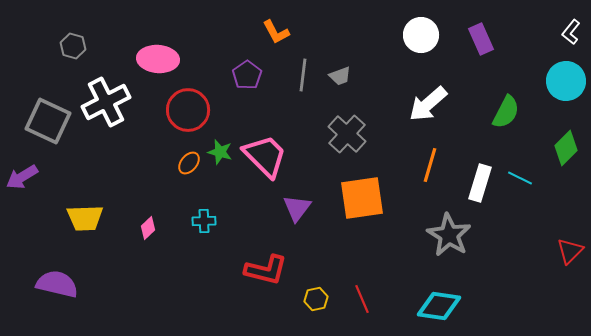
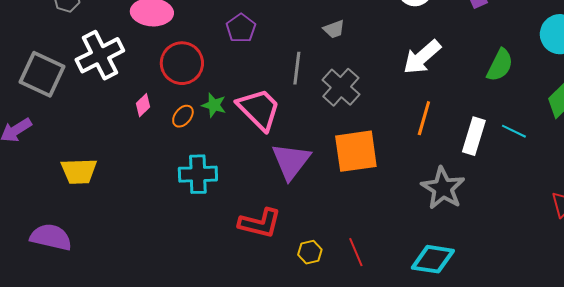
gray line: (303, 75) -> (297, 68), moved
purple triangle: (297, 208) -> (291, 161), size x1.4
cyan cross: (204, 221) -> (198, 174), size x1.6
pink diamond: (148, 228) -> (143, 105), moved

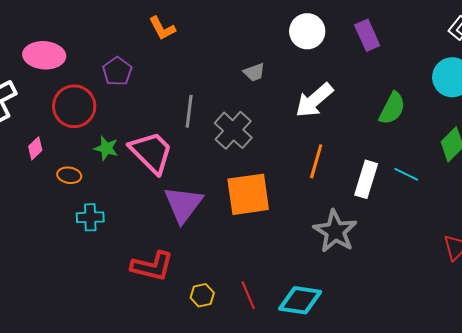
purple pentagon: (241, 28) -> (117, 71), moved
gray trapezoid: (334, 29) -> (254, 72), moved
orange ellipse: (183, 116) -> (69, 175), moved, turned 60
cyan cross: (198, 174) -> (90, 217), size x0.7
cyan diamond: (433, 259) -> (300, 300), moved

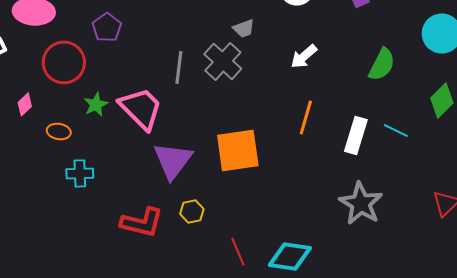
white arrow: (314, 100) -> (304, 56), size x0.7
gray cross: (233, 130) -> (223, 61), moved
green star: (106, 148) -> (96, 104), turned 30
gray star: (335, 231) -> (361, 203), moved
yellow hexagon: (202, 295) -> (192, 211), moved

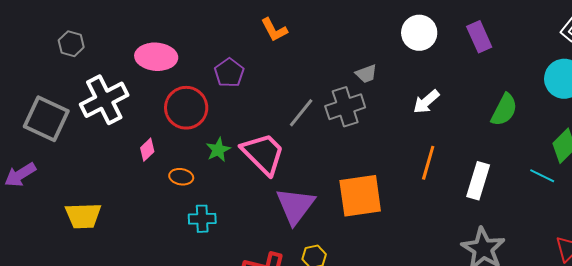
gray cross: (223, 61) -> (345, 107), turned 30
gray line: (179, 67) -> (301, 113), turned 32
cyan line: (396, 130) -> (542, 176), moved

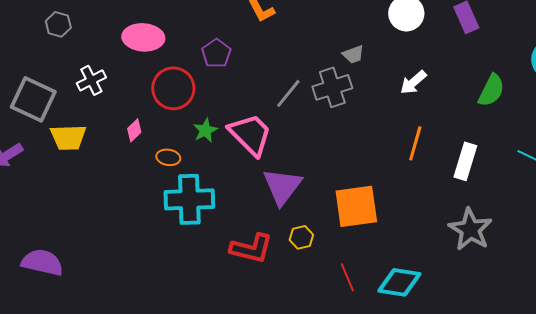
white cross: (104, 100) -> (91, 80), size x0.6
orange square: (360, 196) -> (356, 206), moved
yellow trapezoid: (83, 216) -> (68, 137), moved
cyan cross: (202, 219) -> (189, 199), size x1.8

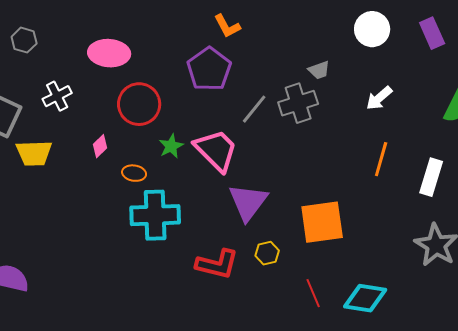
purple pentagon: (216, 53) -> (209, 69), moved, size x1.5

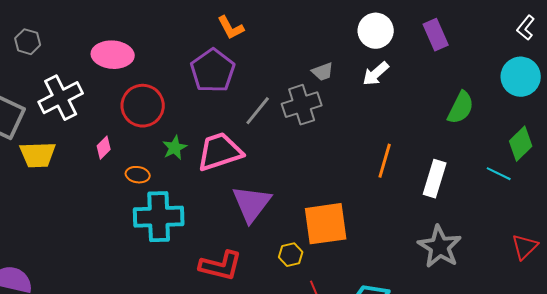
white cross: (57, 96) -> (61, 98), size x1.5
white arrow: (379, 98) -> (376, 74), moved
pink trapezoid: (216, 150) -> (220, 152), turned -63
yellow hexagon: (267, 253) -> (291, 255), moved

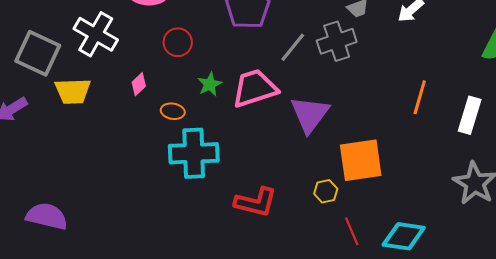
white cross: (61, 98) -> (96, 34), turned -33
red circle: (143, 106) -> (178, 42), size x0.7
purple triangle: (252, 204) -> (310, 114), moved

